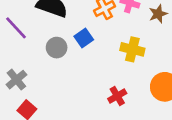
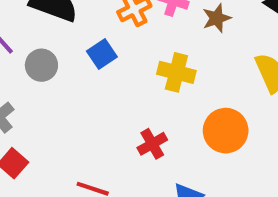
gray circle: (57, 48) -> (41, 65), moved

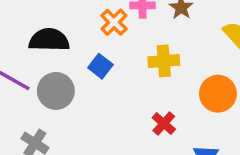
gray circle: (41, 65) -> (56, 91), size x1.4

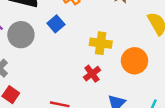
yellow cross: (164, 61) -> (101, 43), moved

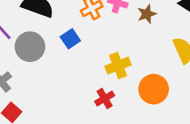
yellow cross: (101, 43) -> (118, 66), turned -35

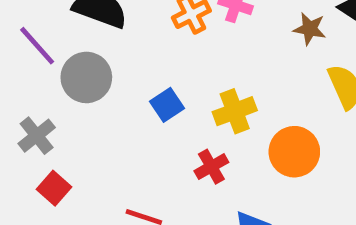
brown star: (147, 14) -> (310, 29), moved, turned 30
blue square: (70, 39) -> (167, 105), moved

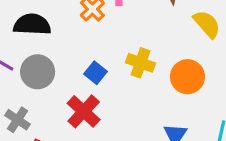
yellow cross: (235, 111) -> (141, 63), turned -32
red cross: (211, 167) -> (84, 111), moved, size x1.5

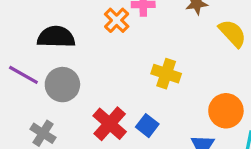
blue square: (95, 73) -> (147, 126), moved
orange circle: (187, 77) -> (226, 111), moved

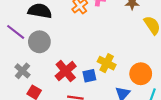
yellow cross: (166, 74) -> (107, 63), moved
blue square: (147, 126) -> (89, 76), turned 32

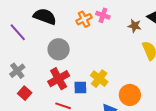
gray circle: (39, 42) -> (59, 49), moved

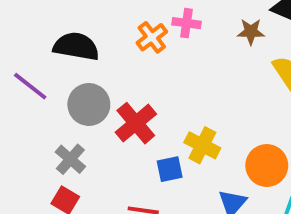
gray circle: (59, 49) -> (89, 104), moved
gray cross: (17, 71) -> (70, 159), moved
red cross: (59, 79) -> (136, 123), moved

